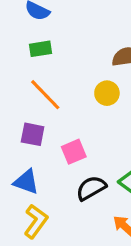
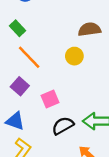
green rectangle: (40, 49) -> (17, 28), moved, turned 56
purple square: (33, 134) -> (20, 86), turned 30

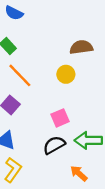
pink square: (50, 99) -> (60, 118), moved

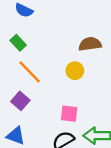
pink square: (60, 118) -> (69, 114), turned 30

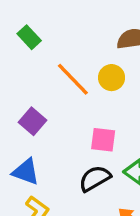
orange line: (30, 72) -> (73, 79), moved

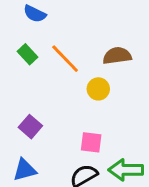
orange line: (73, 79) -> (65, 59), moved
blue triangle: (26, 172) -> (25, 170), turned -35

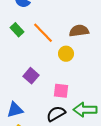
purple square: (30, 127) -> (31, 76), moved

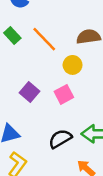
pink square: (61, 91) -> (64, 94), moved, turned -35

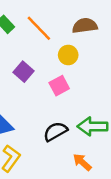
purple square: (30, 92) -> (24, 72), moved

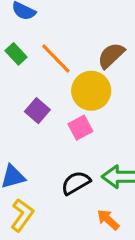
brown semicircle: (85, 26) -> (111, 55), turned -35
yellow circle: (68, 55) -> (91, 91), size x1.6

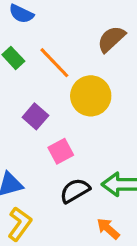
brown semicircle: (111, 55) -> (111, 39), moved
pink square: (80, 128) -> (61, 151), moved

